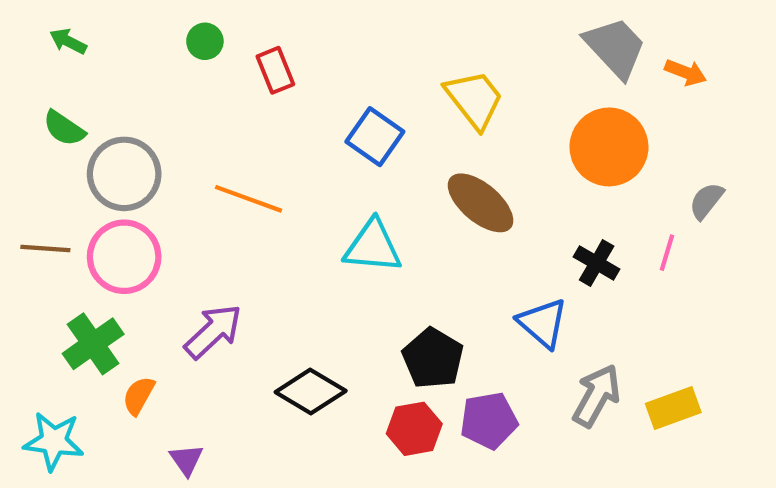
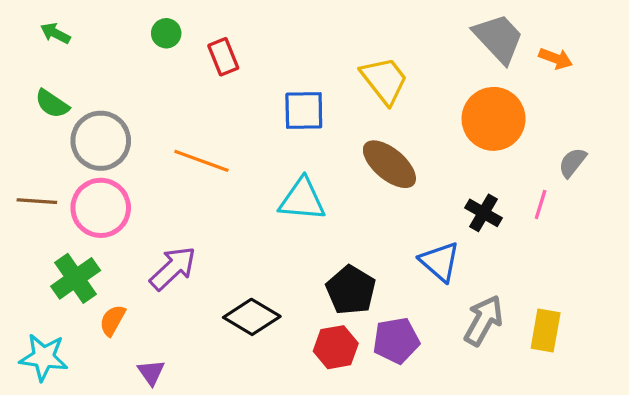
blue square: (375, 137) -> (304, 110), turned -36
yellow rectangle: (673, 408) -> (546, 330), turned -60

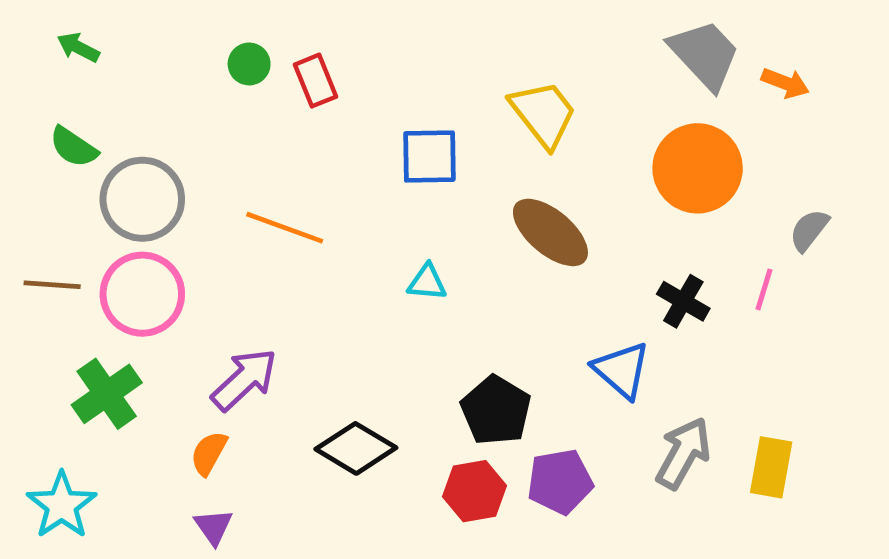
green circle: (166, 33) -> (249, 64), moved
cyan triangle: (302, 199) -> (427, 282), size x0.6
orange semicircle: (112, 320) -> (209, 453), moved
cyan star: (44, 357) -> (62, 505), turned 30

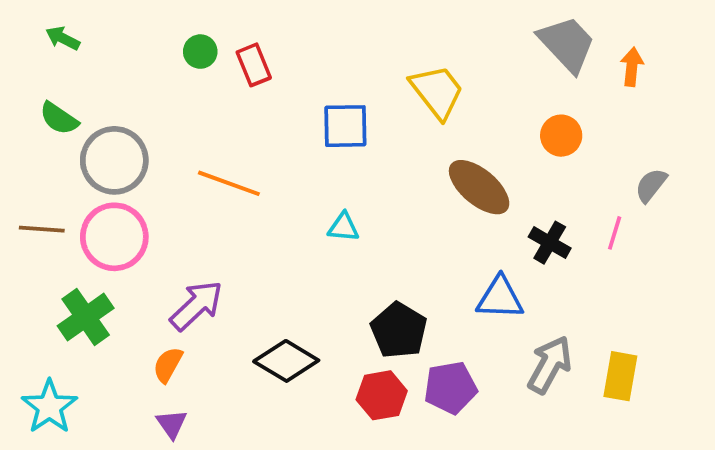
orange arrow: (785, 83) -> (632, 67), turned -105
orange circle: (698, 168) -> (561, 136), size x0.6
brown ellipse: (550, 232) -> (479, 187), moved
blue triangle: (622, 370) -> (500, 298), turned -39

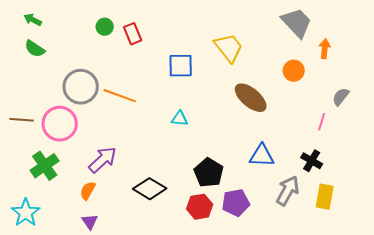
orange arrow: (632, 67) -> (325, 49), moved
green semicircle: (59, 118) -> (35, 49), moved
gray circle: (114, 160) -> (81, 87), moved
black cross: (550, 243) -> (312, 161), moved

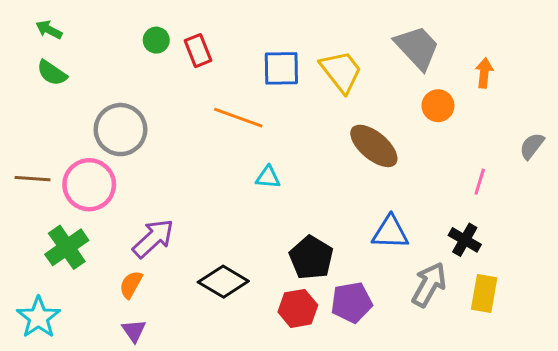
gray trapezoid: (297, 23) -> (417, 48), moved
blue square: (181, 66) -> (281, 68), moved
orange line: (120, 96) -> (238, 118), moved
gray semicircle: (341, 97) -> (532, 146), moved

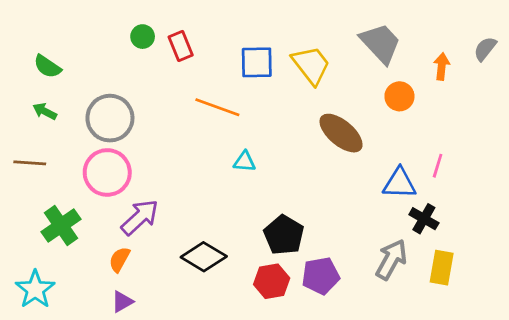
green arrow: (49, 30) -> (45, 111), moved
gray semicircle: (532, 146) -> (485, 49), moved
pink circle: (89, 185) -> (107, 172), moved
blue triangle: (390, 232) -> (399, 183), moved
purple triangle: (134, 331) -> (122, 302), turned 35

